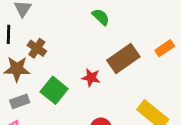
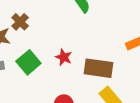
brown rectangle: (123, 58) -> (98, 68), moved, turned 32

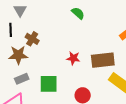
green square: (28, 62) -> (49, 84), moved, turned -36

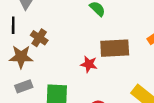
brown rectangle: (103, 60) -> (115, 48), moved

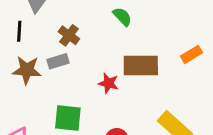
brown cross: (39, 38) -> (69, 35), moved
gray rectangle: (24, 86) -> (58, 61), moved

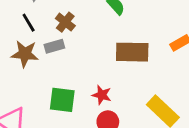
black line: (19, 31) -> (29, 23), moved, turned -36
red star: (108, 83) -> (102, 95), moved

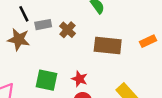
brown cross: (65, 22) -> (68, 30), moved
gray rectangle: (54, 46) -> (43, 25), moved

